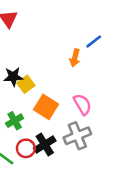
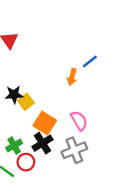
green cross: (15, 121) -> (14, 146), moved
black cross: (45, 145) -> (42, 143), moved

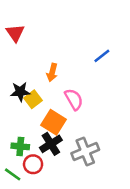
orange arrow: (72, 77) -> (52, 73), moved
pink semicircle: (79, 121) -> (74, 99), moved
green cross: (14, 146) -> (20, 146), turned 35

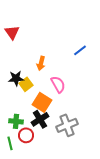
green line: (13, 174) -> (10, 143), turned 40

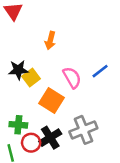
blue line: (80, 50) -> (100, 71), moved
orange arrow: (41, 63) -> (50, 41), moved
black cross: (40, 119) -> (50, 138), moved

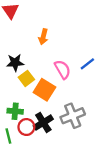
yellow square: (31, 78) -> (26, 78), moved

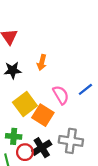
black star: (15, 63) -> (13, 70), moved
yellow square: (26, 78) -> (25, 104), size x1.5
gray cross: (73, 116) -> (71, 141), turned 30

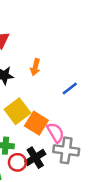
blue line: (85, 89) -> (70, 89), moved
pink semicircle: (61, 95) -> (56, 133), moved

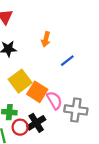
orange arrow: (35, 67) -> (46, 39), moved
gray cross: (66, 150) -> (76, 110), moved

